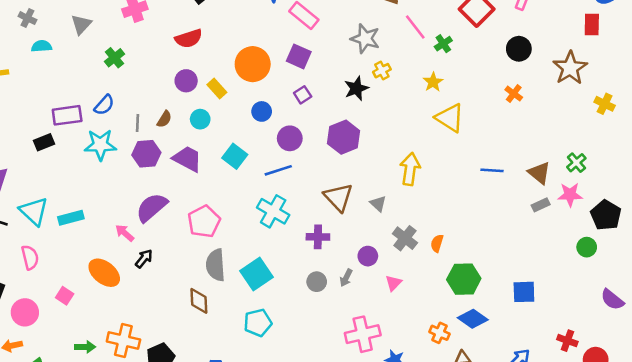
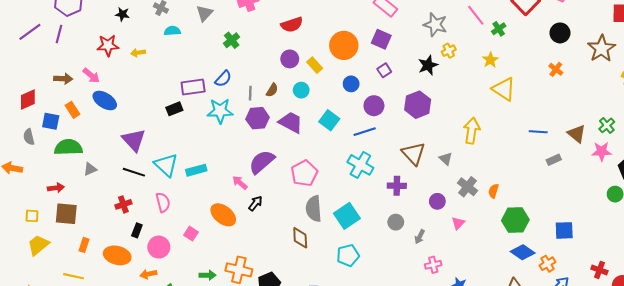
gray rectangle: (541, 205) -> (554, 160), moved
gray arrow: (346, 278) -> (420, 237), moved
orange cross: (439, 333) -> (548, 264), moved, turned 35
pink cross: (363, 334) -> (433, 265), size x0.6

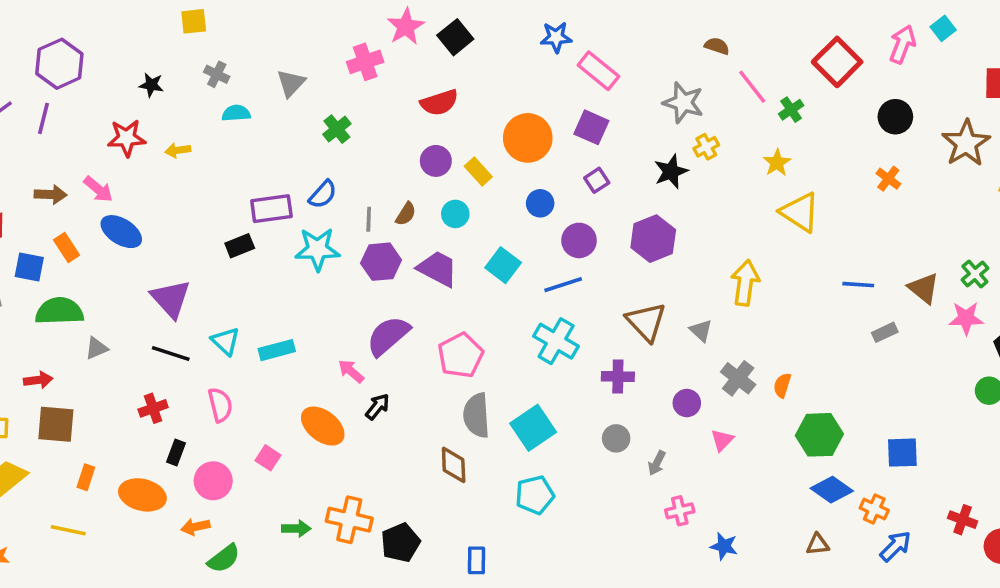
cyan triangle: (166, 165) -> (226, 341), size x0.7
orange cross: (548, 264) -> (874, 509), turned -35

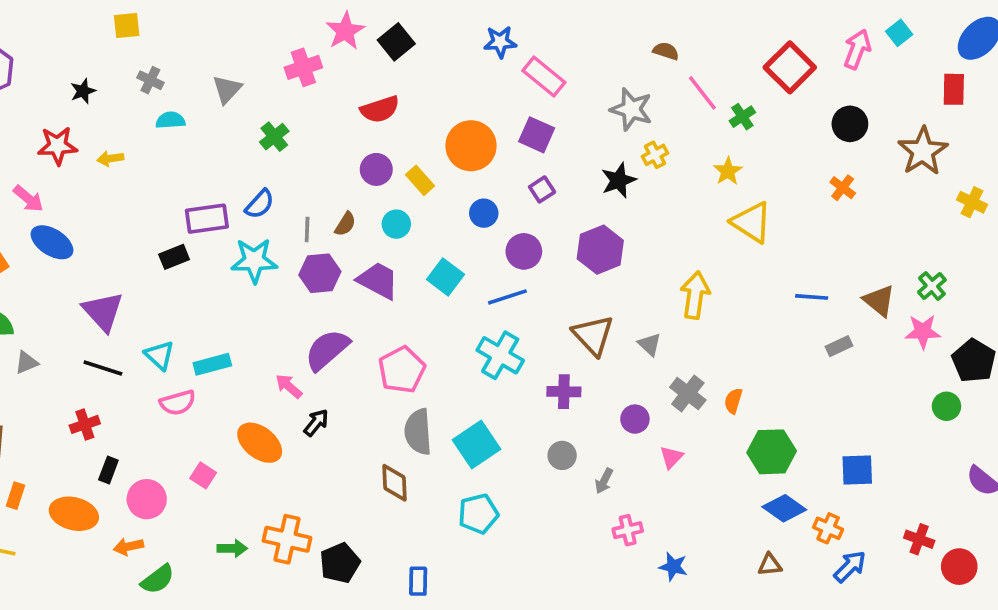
black star: (151, 85) -> (83, 91), turned -30
pink semicircle: (220, 405) -> (178, 403), moved, turned 88

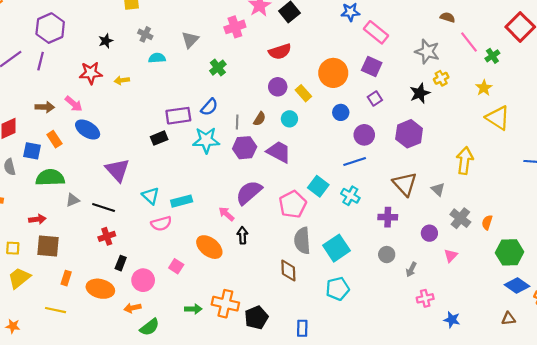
cyan square: (445, 277) -> (318, 186), moved
cyan cross: (500, 355) -> (350, 196), size x0.7
black line: (103, 368) -> (104, 208), moved
black arrow: (316, 423) -> (242, 235), turned -42

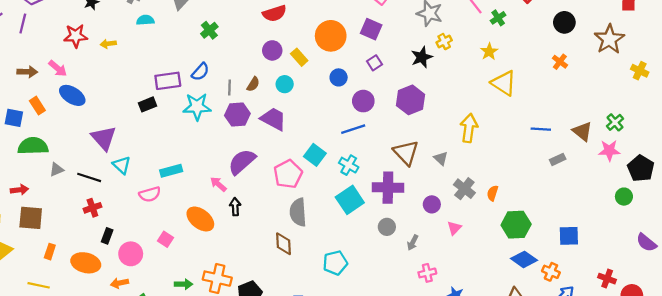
cyan triangle: (151, 196) -> (122, 165), moved
purple cross: (388, 217) -> (388, 188), size x1.5
cyan square: (336, 248) -> (350, 200), moved

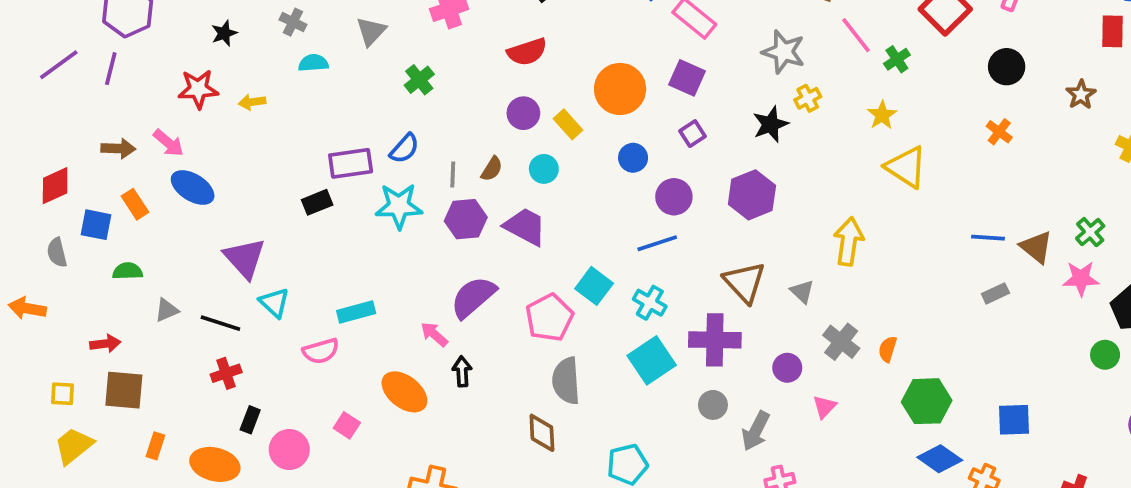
brown star: (609, 39) -> (1081, 95), size x0.6
blue line: (541, 129) -> (988, 238), moved
green semicircle: (33, 146) -> (128, 271), size x0.6
gray arrow: (413, 243) -> (756, 431), size x1.5

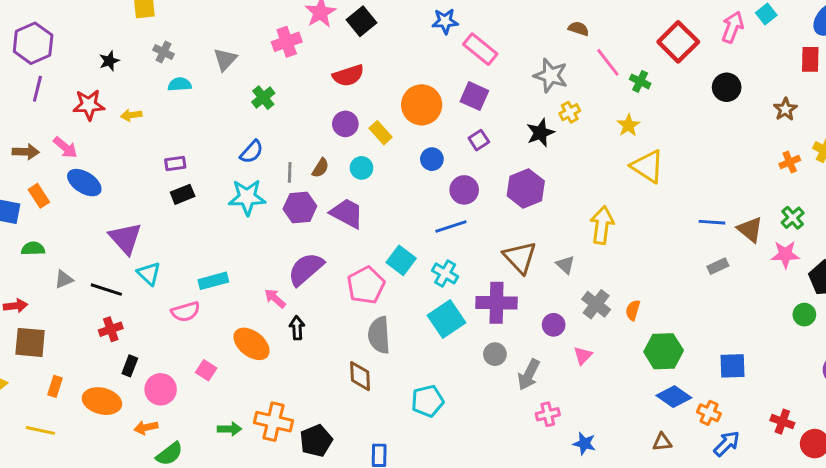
green cross: (897, 59) -> (640, 81), turned -30
purple line: (111, 69) -> (37, 89), moved
orange cross: (999, 132) -> (790, 162), moved, turned 30
purple rectangle: (351, 163) -> (175, 164), moved, size x0.6

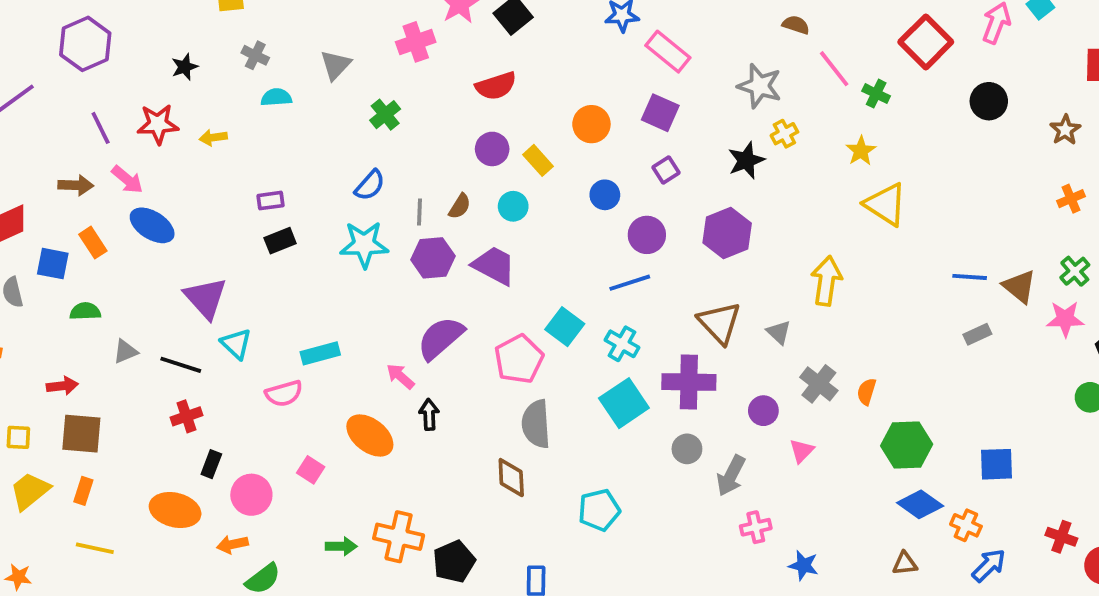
purple line: (37, 89) -> (101, 128), moved, turned -40
orange circle: (422, 105) -> (591, 124), size x0.7
orange rectangle: (55, 386) -> (83, 491), moved

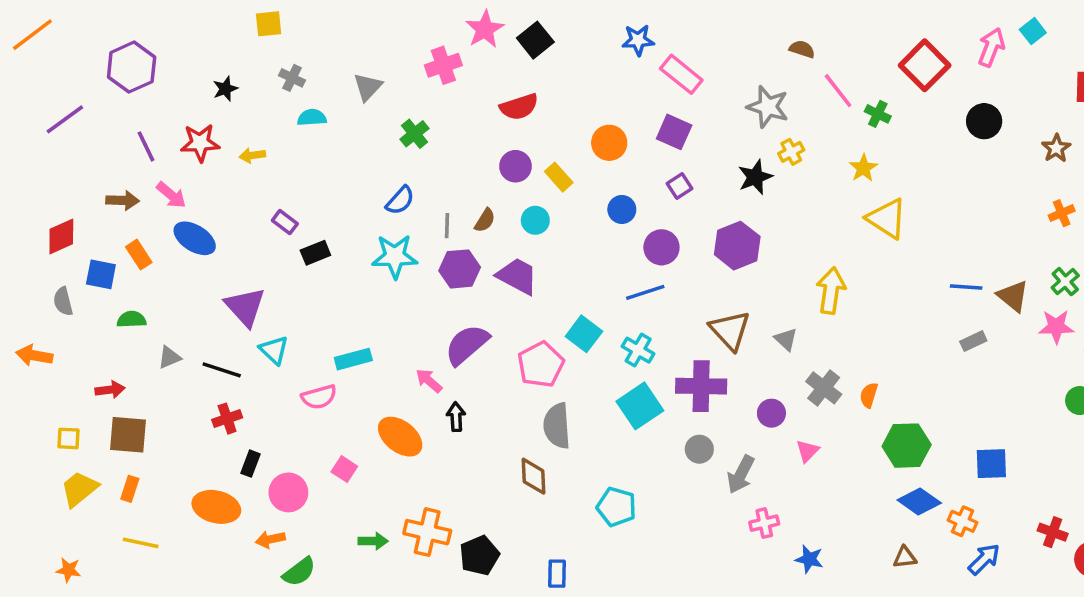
purple rectangle: (271, 201) -> (285, 222), moved, turned 45
cyan pentagon: (599, 510) -> (616, 507), turned 30

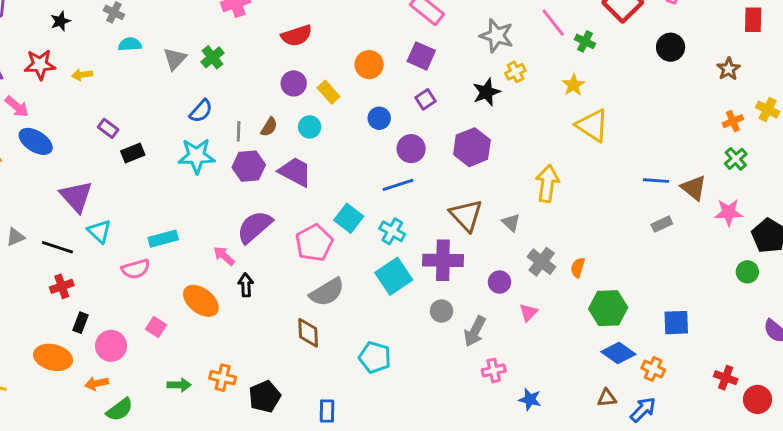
gray triangle: (368, 87) -> (175, 59), moved
green cross: (1065, 282) -> (736, 159), moved
gray semicircle: (557, 426) -> (327, 292), turned -117
orange cross: (427, 532) -> (223, 378), size x0.7
blue arrow: (984, 559) -> (643, 410), moved

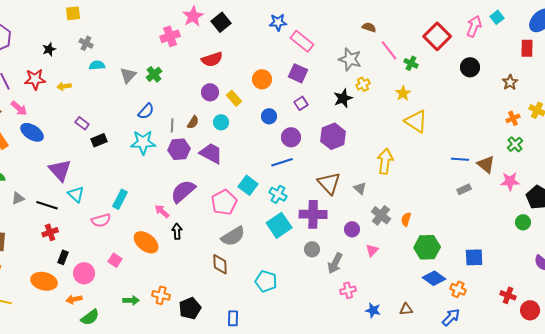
cyan rectangle: (163, 239) -> (120, 199), turned -48
brown triangle: (607, 398) -> (406, 309), moved

